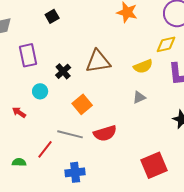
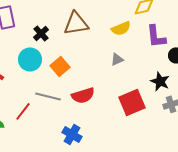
cyan circle: (40, 91) -> (30, 59), moved, size x1.5
red square: (154, 165) -> (132, 102), moved
blue cross: (75, 172) -> (72, 134), moved, turned 36

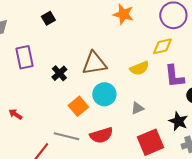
cyan circle: (30, 59) -> (104, 94), moved
gray triangle: (117, 59) -> (137, 108), moved

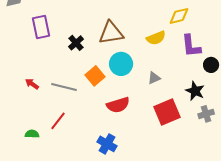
gray line: (66, 136) -> (64, 87), moved

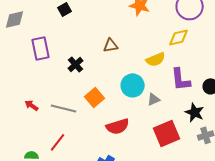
brown triangle: (111, 33) -> (111, 45), moved, size x0.6
purple L-shape: (191, 46) -> (181, 79), moved
cyan circle: (121, 64) -> (133, 85), moved

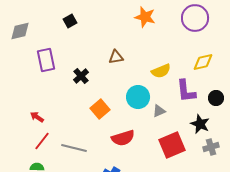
yellow diamond: (179, 37) -> (203, 62), moved
gray line: (64, 108) -> (74, 148), moved
red line: (58, 142) -> (42, 141), moved

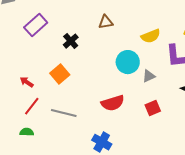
purple rectangle: (46, 60) -> (36, 25), turned 60
orange square: (100, 109) -> (60, 74), moved
red square: (172, 145) -> (153, 108), moved, size x0.6

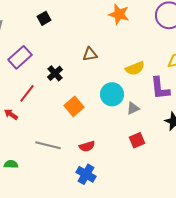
orange square: (60, 74) -> (74, 106), moved
red semicircle: (113, 103) -> (87, 146), moved, size x0.7
red line: (32, 106) -> (27, 93), moved

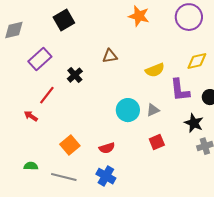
black square: (44, 18) -> (64, 20), size x1.5
cyan circle: (112, 94) -> (128, 110), moved
orange square: (74, 106) -> (70, 145), moved
gray line: (48, 145) -> (64, 177), moved

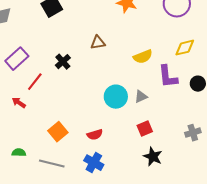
purple rectangle: (40, 59) -> (17, 59), moved
black star: (194, 123) -> (153, 157), moved

